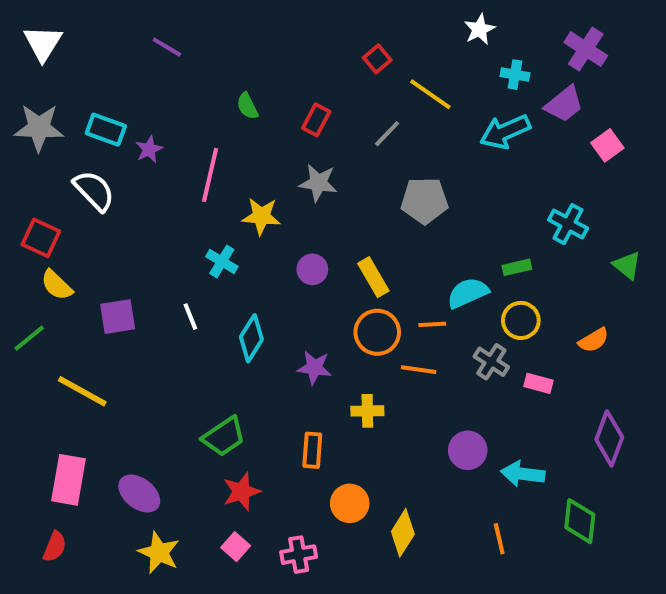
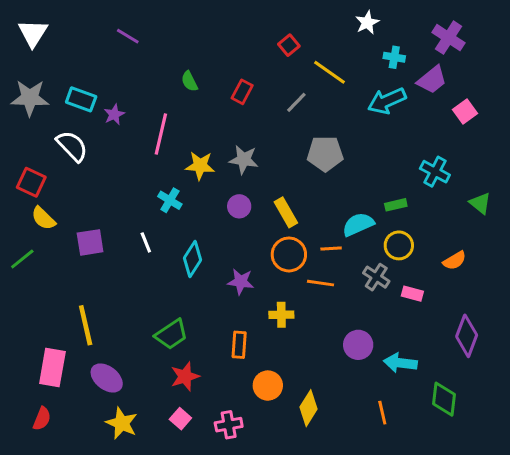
gray star: (318, 183) -> (244, 160), moved
yellow line: (82, 391) -> (86, 325), moved, turned 48

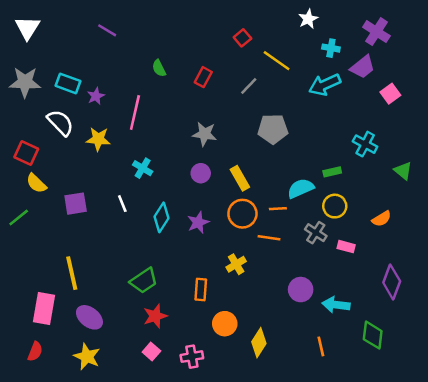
yellow star: (200, 166) -> (98, 139), moved
purple star: (241, 282) -> (198, 223), moved, turned -30
yellow cross: (281, 315) -> (236, 264), turned -30
yellow star: (122, 423) -> (87, 357), moved

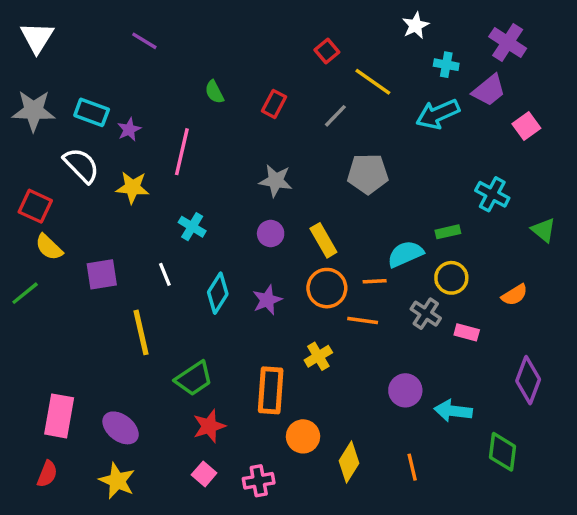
yellow line: (72, 273) -> (141, 332), moved
orange rectangle: (201, 290) -> (271, 390), size x1.5
orange line: (321, 346) -> (412, 467), moved

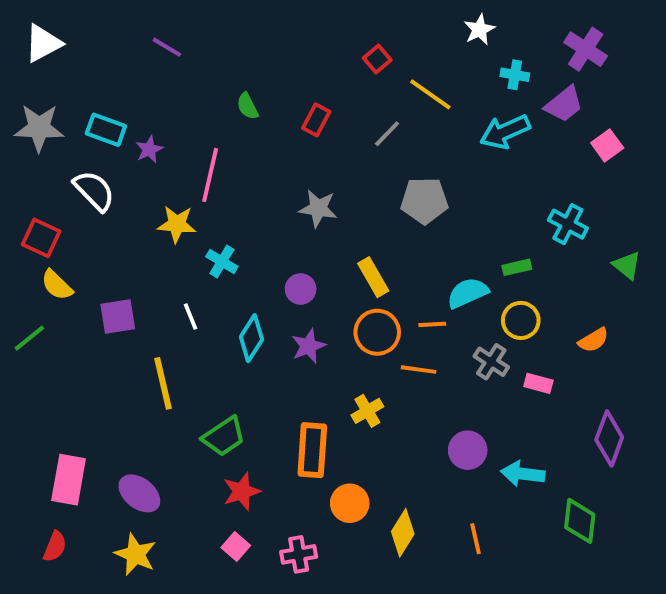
white triangle: (37, 37) -> (43, 43), turned 30
yellow star: (132, 187) -> (177, 224), moved
purple circle: (271, 233) -> (301, 289), moved

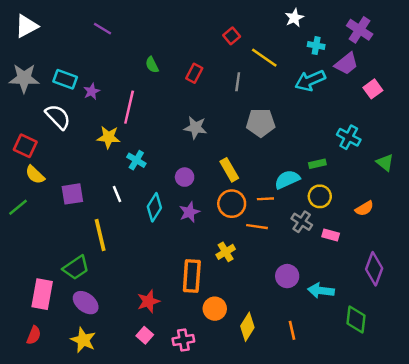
gray line: (387, 134) -> (238, 82), turned -36
green trapezoid: (224, 436) -> (76, 268), moved

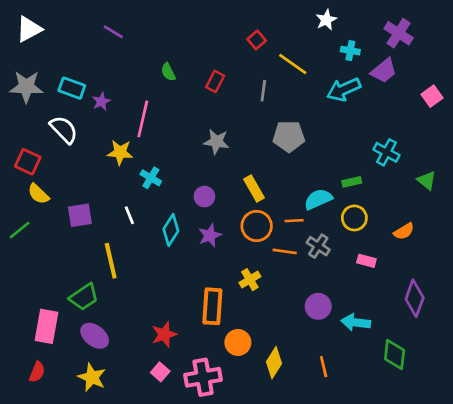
pink square: (373, 89) -> (432, 96), moved
gray cross: (302, 222) -> (318, 246), moved
pink cross: (183, 340) -> (203, 377), size x1.5

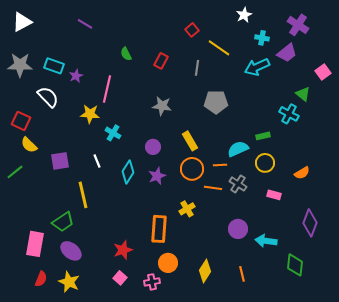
green triangle: (427, 180) -> (303, 94), moved
orange circle: (238, 342) -> (168, 263), moved
red semicircle: (37, 372) -> (41, 279), moved
pink cross: (203, 377) -> (152, 282), size x0.6

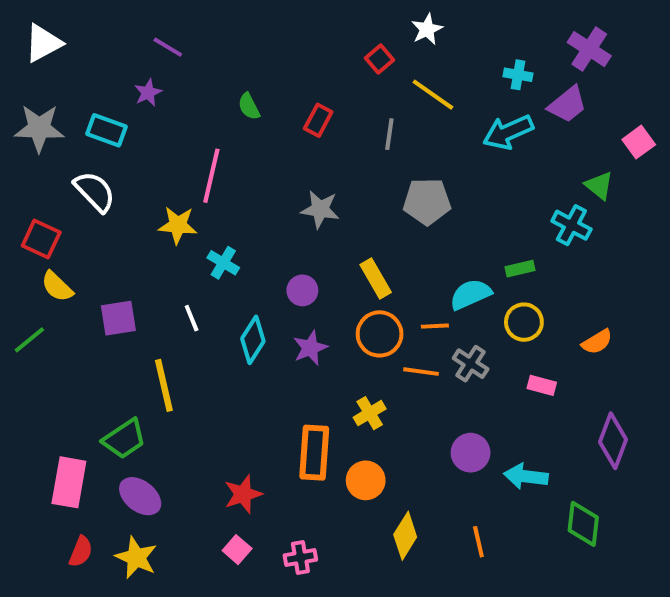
white star: (244, 15) -> (427, 29), moved
purple star: (76, 76) -> (148, 93), moved
orange circle: (168, 263) -> (366, 480), moved

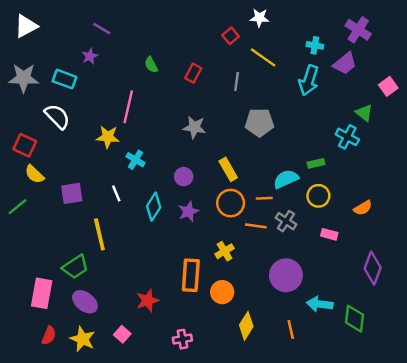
white star: (427, 29) -> (259, 18), turned 30
cyan arrow: (508, 132) -> (309, 80), turned -48
purple circle: (471, 453) -> (286, 275), size x1.4
cyan arrow: (526, 476) -> (320, 304), moved
pink square: (237, 550) -> (122, 334), moved

